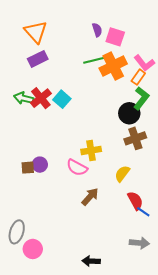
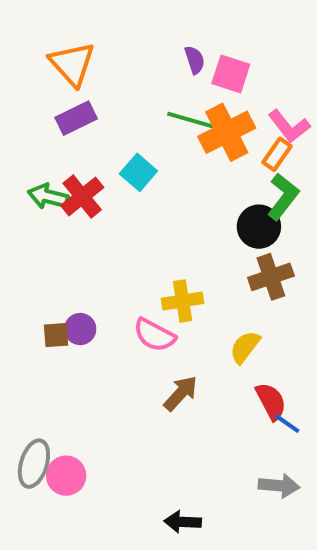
green line: (95, 60) -> (191, 120), turned 30
cyan square: (62, 99) -> (138, 172), moved
pink circle: (33, 249) -> (66, 476), moved

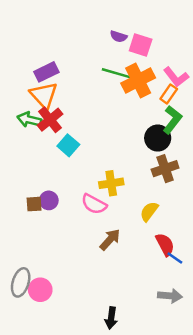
purple semicircle: (195, 60) -> (119, 36), turned 126
orange triangle: (72, 64) -> (44, 95), moved
cyan square: (138, 172) -> (68, 145), moved
black arrow: (183, 522) -> (111, 318), turned -85

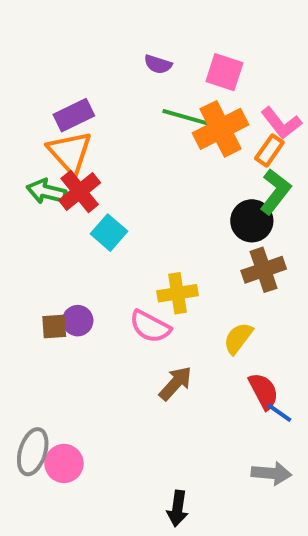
purple semicircle: (119, 36) -> (158, 64), moved

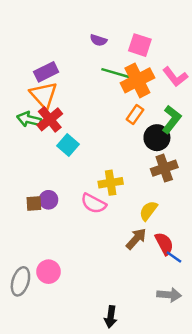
orange rectangle: (269, 150) -> (135, 114), moved
brown arrow: (176, 383) -> (136, 239), moved
pink circle: (64, 463) -> (48, 272), moved

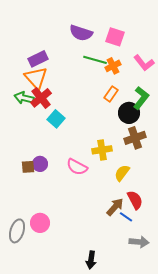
purple semicircle: (98, 40) -> (81, 33), size x1.6
orange cross: (137, 80) -> (113, 66), size x0.6
yellow cross: (111, 183) -> (102, 150), moved
brown arrow: (136, 239) -> (115, 207), moved
blue line: (174, 257) -> (126, 217), moved

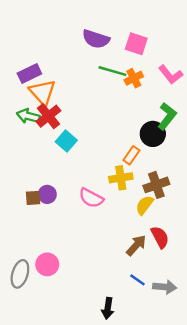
purple rectangle: (38, 59) -> (29, 73), moved
orange rectangle: (111, 94) -> (131, 155), moved
brown cross: (135, 138) -> (156, 185), moved
blue line: (126, 217) -> (137, 280), moved

